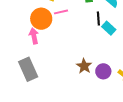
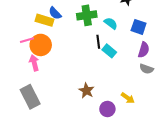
pink line: (61, 12) -> (27, 40), moved
purple circle: (103, 71) -> (107, 109), moved

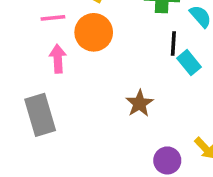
orange circle: (41, 45) -> (94, 32), moved
brown star: (86, 91) -> (139, 103), moved

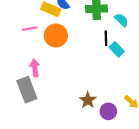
pink arrow: (58, 59) -> (35, 68), moved
brown star: (139, 103) -> (88, 100), moved

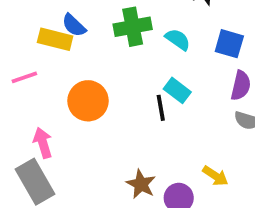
orange circle: (56, 35) -> (88, 101), moved
black line: (106, 38) -> (161, 108), moved

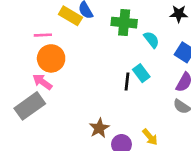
orange circle: (88, 101) -> (51, 58), moved
pink arrow: (43, 143) -> (42, 82), turned -54
gray rectangle: (35, 182) -> (30, 106), turned 68

